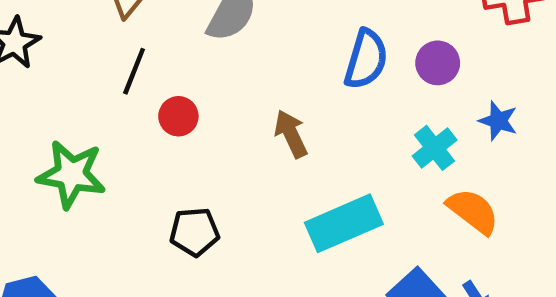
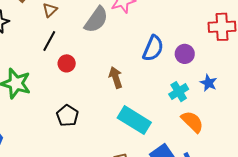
cyan rectangle: (344, 223) -> (134, 120), turned 48
black pentagon: (194, 232) -> (67, 116), turned 30

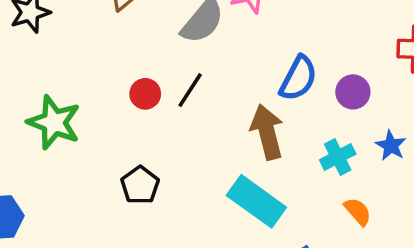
black line: (49, 41) -> (190, 90), moved
brown arrow: (116, 77) -> (267, 132), moved, size x1.4
orange semicircle: (192, 122) -> (358, 211), size x0.7

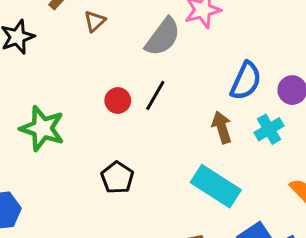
brown arrow: (267, 132) -> (222, 127), size x0.7
cyan cross: (338, 157) -> (269, 129), moved

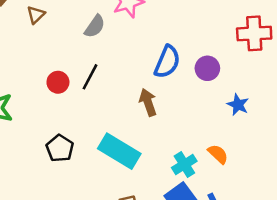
gray semicircle: (163, 37) -> (95, 26), size x0.7
cyan cross: (269, 129) -> (184, 164), moved
cyan rectangle: (216, 186) -> (119, 151), moved

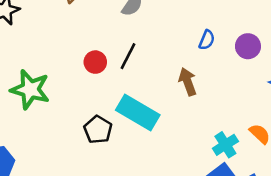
blue semicircle: (167, 62) -> (207, 40), size x0.6
cyan rectangle: (119, 151) -> (138, 113), moved

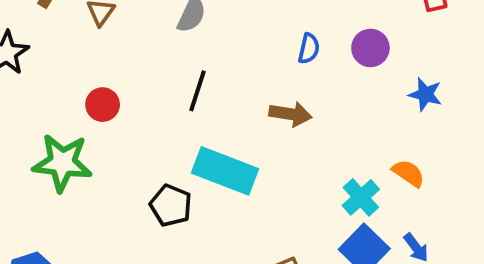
red circle: (95, 62) -> (103, 105), moved
brown arrow: (188, 82) -> (291, 114), turned 128

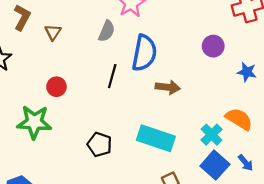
blue semicircle: (309, 49) -> (144, 53), moved, size x2.0
cyan rectangle: (225, 171) -> (156, 138), moved
orange semicircle: (408, 173) -> (239, 119), size x1.4

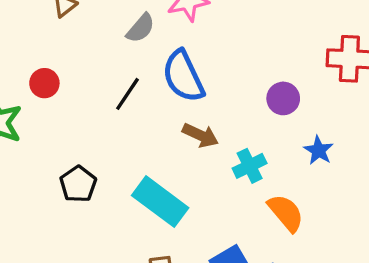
blue semicircle: (144, 53) -> (183, 76), turned 126
cyan cross: (212, 135) -> (250, 166), moved

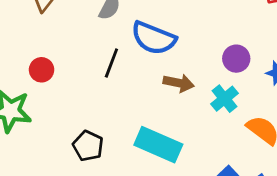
blue semicircle: (183, 76) -> (154, 38), turned -30
purple circle: (283, 98) -> (236, 59), moved

